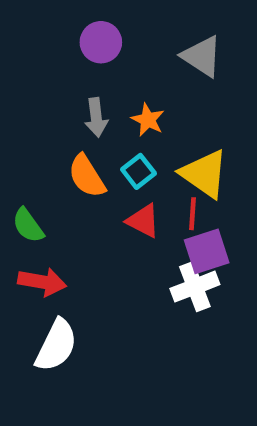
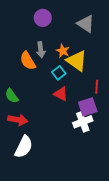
yellow triangle: (204, 174) -> (77, 61), moved
orange semicircle: (87, 176) -> (28, 61), moved
red line: (193, 214) -> (97, 87), moved

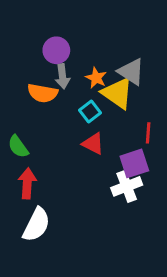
purple circle: (43, 18) -> (56, 50), moved
gray triangle: (86, 24) -> (131, 72), moved
orange semicircle: (28, 61) -> (43, 93), turned -48
red arrow: (18, 120) -> (27, 183), turned -96

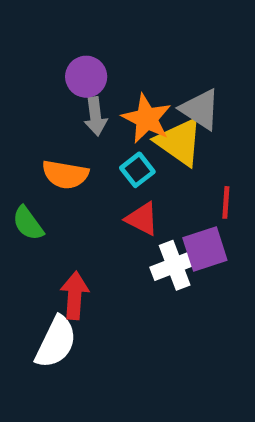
orange star: (96, 78) -> (147, 119), size x1.5
orange semicircle: (43, 93) -> (65, 174), moved
red arrow: (27, 183) -> (75, 296), moved
white cross: (127, 186) -> (175, 265), moved

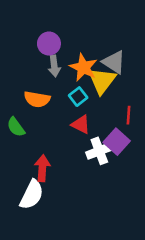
yellow triangle: (179, 142) -> (102, 81), turned 32
purple square: (205, 249) -> (117, 142), turned -30

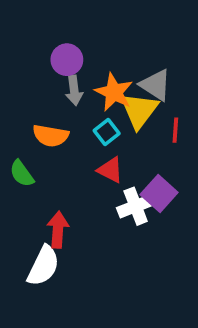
red line: (128, 115) -> (175, 130), moved

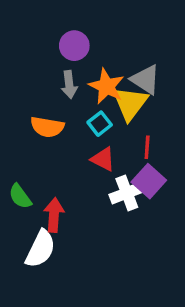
purple circle: (67, 60) -> (74, 46), moved
red line: (175, 130) -> (147, 147), moved
green semicircle: (22, 174) -> (20, 196), moved

